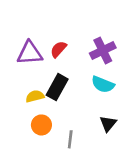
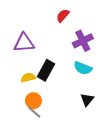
red semicircle: (58, 49) -> (63, 16), moved
gray line: (70, 139) -> (34, 112), moved, turned -56

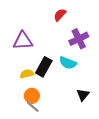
cyan semicircle: (83, 68) -> (68, 63), moved

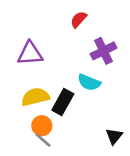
black rectangle: (44, 67) -> (63, 102), moved
yellow semicircle: (27, 74) -> (35, 97), size x1.5
black triangle: (83, 95) -> (114, 136), moved

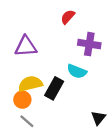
purple cross: (103, 51) -> (89, 44), turned 35
orange circle: (42, 126) -> (22, 100), moved
gray line: (43, 140) -> (27, 121), moved

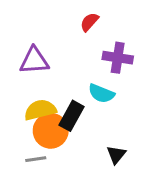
orange circle: (22, 100) -> (51, 131), moved, size x1.5
black triangle: (98, 118) -> (116, 155), moved
gray line: (27, 121) -> (36, 159), turned -49

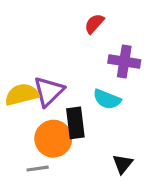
purple triangle: (34, 61) -> (49, 91), moved, turned -40
yellow semicircle: (40, 110) -> (22, 95), moved
black rectangle: (72, 116) -> (75, 123), turned -36

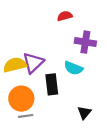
red semicircle: (94, 24) -> (65, 16), turned 32
orange circle: (53, 139) -> (21, 99), moved

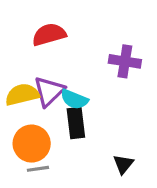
red semicircle: (65, 16) -> (49, 34), moved, size x1.5
cyan semicircle: (73, 68) -> (74, 99), moved

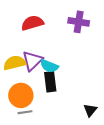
purple cross: (125, 61) -> (79, 22), moved
black triangle: (123, 164) -> (90, 110), moved

